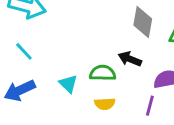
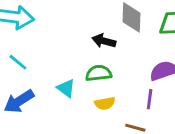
black arrow: (130, 59) -> (104, 41), moved

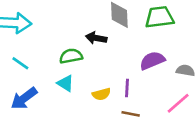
green semicircle: (99, 73) -> (71, 56), moved
purple line: (150, 99) -> (127, 88), moved

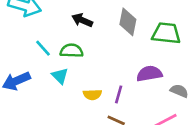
black arrow: (96, 38) -> (82, 20), moved
cyan line: (20, 63) -> (43, 48), moved

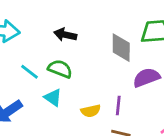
gray diamond: (128, 22) -> (121, 48), moved
green semicircle: (72, 51) -> (60, 69), turned 30

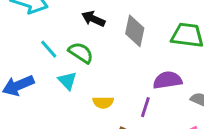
gray diamond: (121, 48) -> (135, 31), moved
purple line: (118, 105) -> (145, 107), moved

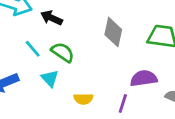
black arrow: (93, 19) -> (52, 18), moved

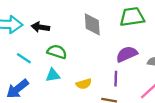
cyan line: (33, 49) -> (24, 58), moved
cyan triangle: (50, 78) -> (53, 75), turned -40

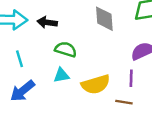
cyan line: (24, 58) -> (19, 59), moved, turned 40
yellow semicircle: (84, 84) -> (96, 84), size x1.6

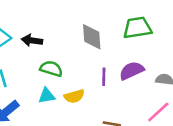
purple line: (131, 78) -> (104, 77), moved
yellow semicircle: (96, 84) -> (74, 96), moved, size x0.7

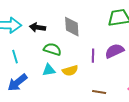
gray diamond: (92, 37) -> (72, 27), moved

